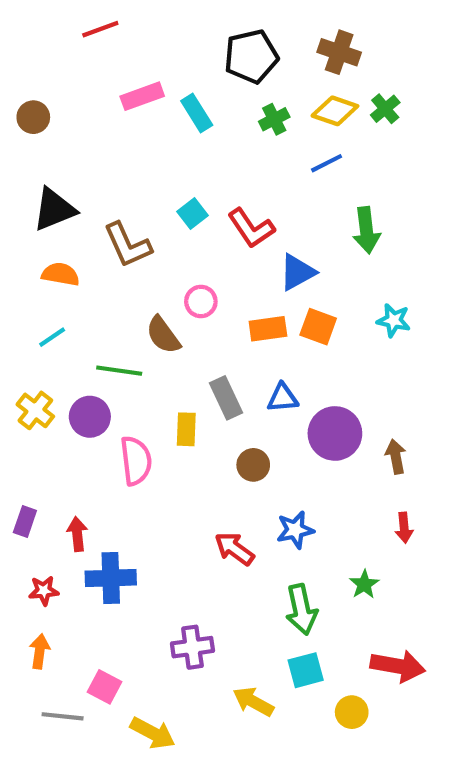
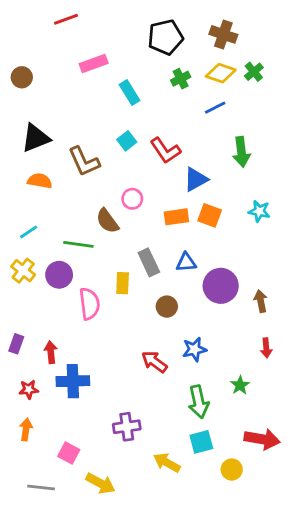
cyan rectangle: (197, 113) -> (129, 92), moved
cyan line: (52, 337) -> (29, 232), moved
gray line: (63, 716) -> (41, 487), moved

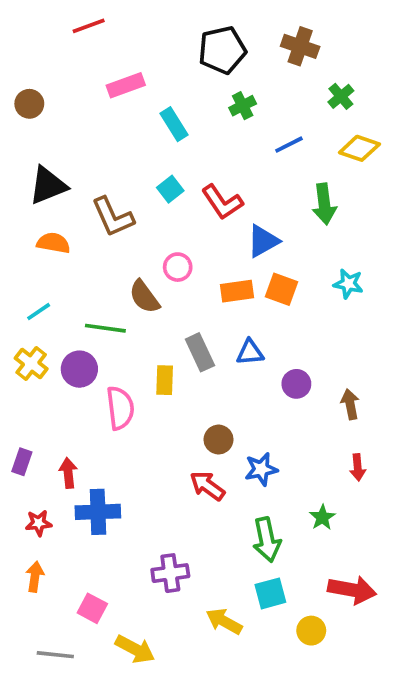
yellow diamond: (221, 73) -> (359, 148), moved
purple circle: (221, 286) -> (296, 384), size x0.6
brown circle: (167, 307) -> (218, 440), moved

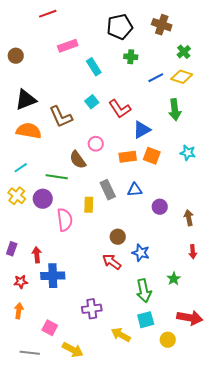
green cross: (243, 106) -> (131, 57), turned 32
yellow diamond: (359, 148) -> (182, 77), moved
orange semicircle: (53, 243) -> (29, 131), size x1.4
blue star: (261, 469) -> (141, 253), turned 30

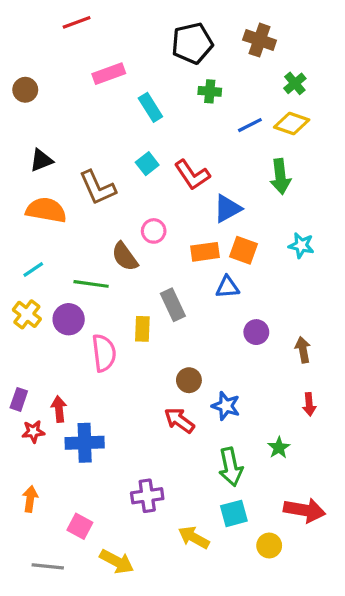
black triangle: (26, 100) -> (41, 160), size x0.7
blue triangle: (135, 190) -> (227, 287), moved
red star: (21, 282) -> (33, 432), moved

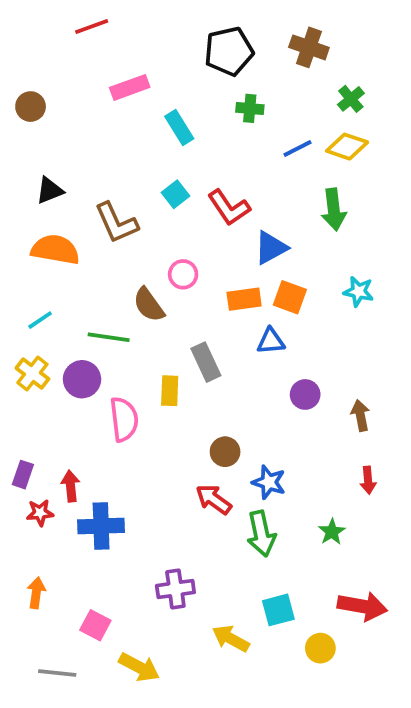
green arrow: (231, 467) -> (261, 534), moved

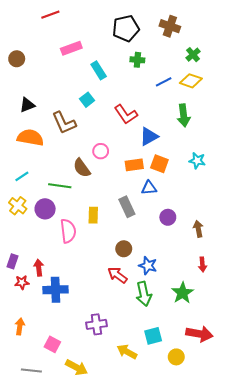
cyan square: (175, 194) -> (87, 100), moved
gray rectangle: (206, 362) -> (127, 207), moved
green star: (332, 532) -> (183, 293), size x1.5

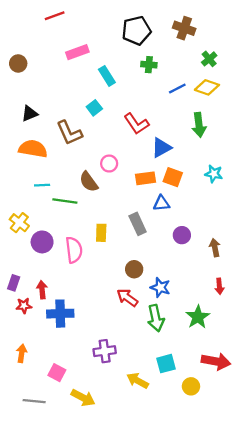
cyan line: (22, 176) -> (42, 185), moved, turned 32
purple circle: (45, 209) -> (42, 242), moved

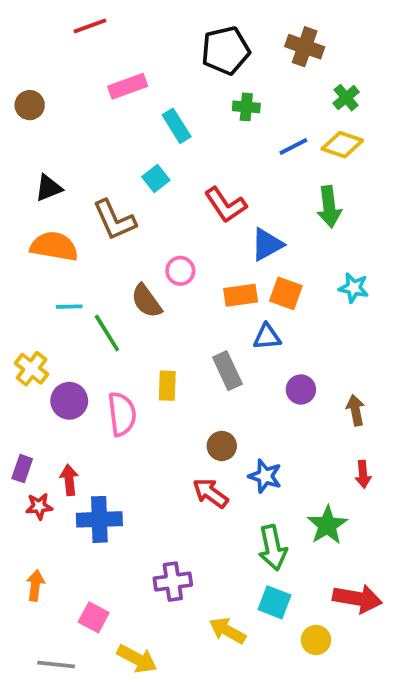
green line: (65, 201) -> (107, 333), turned 50
green arrow: (156, 318) -> (273, 548), moved
cyan square: (166, 364) -> (275, 602), turned 36

